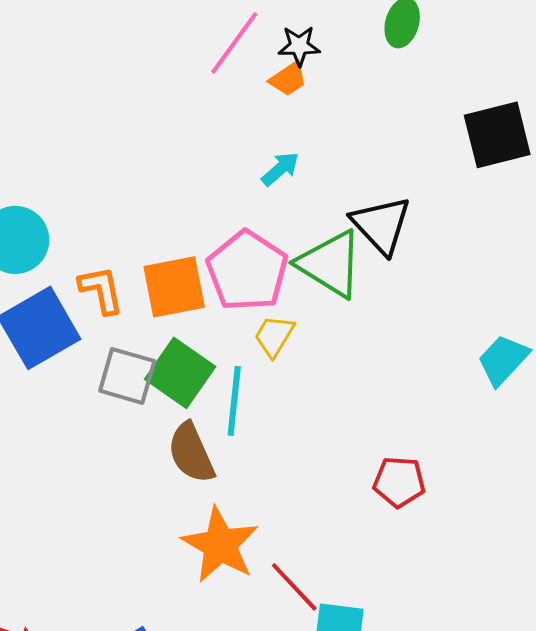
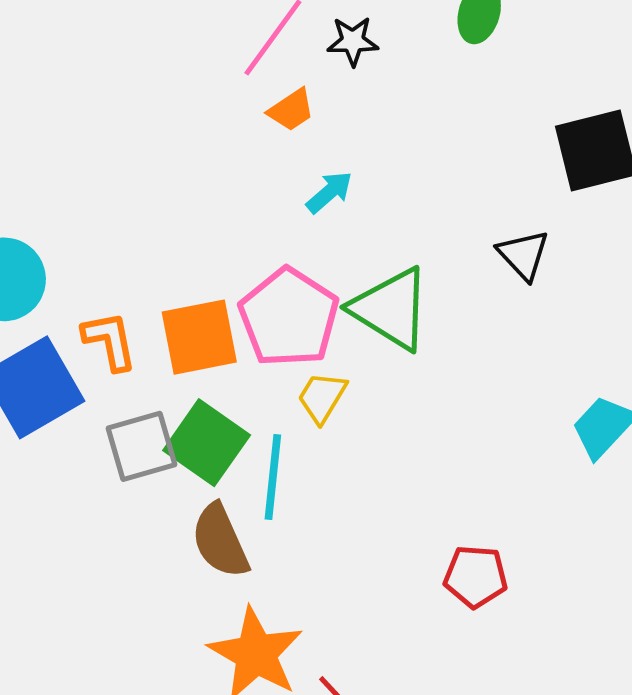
orange trapezoid: (288, 79) -> (291, 110), moved
black triangle: (381, 225) -> (523, 255), moved, size x0.7
gray square: (127, 376) -> (142, 446), turned -32

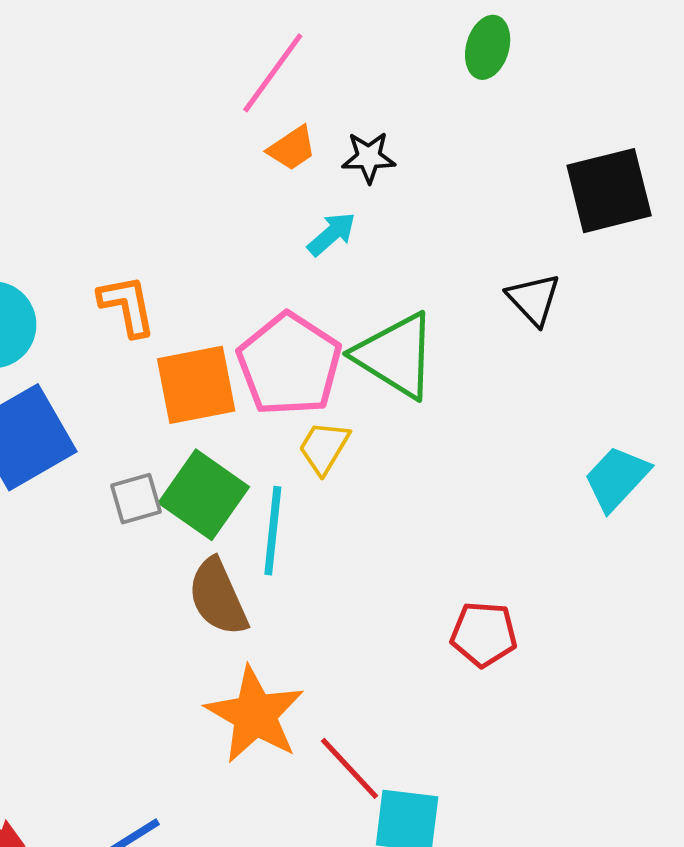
black star: (353, 41) -> (369, 157), moved
orange L-shape: (110, 341) -> (127, 306), moved
gray square: (142, 446) -> (136, 499), size x0.7

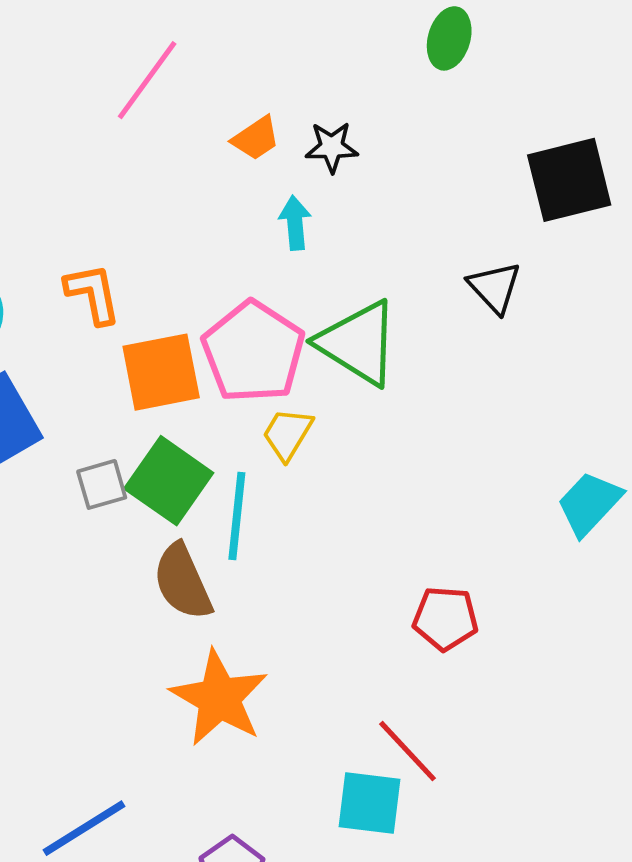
pink line: (273, 73) -> (147, 80), moved
cyan arrow: (332, 234) -> (295, 223), turned -54
cyan trapezoid: (617, 478) -> (589, 503), moved
red line: (349, 768) -> (407, 751), moved

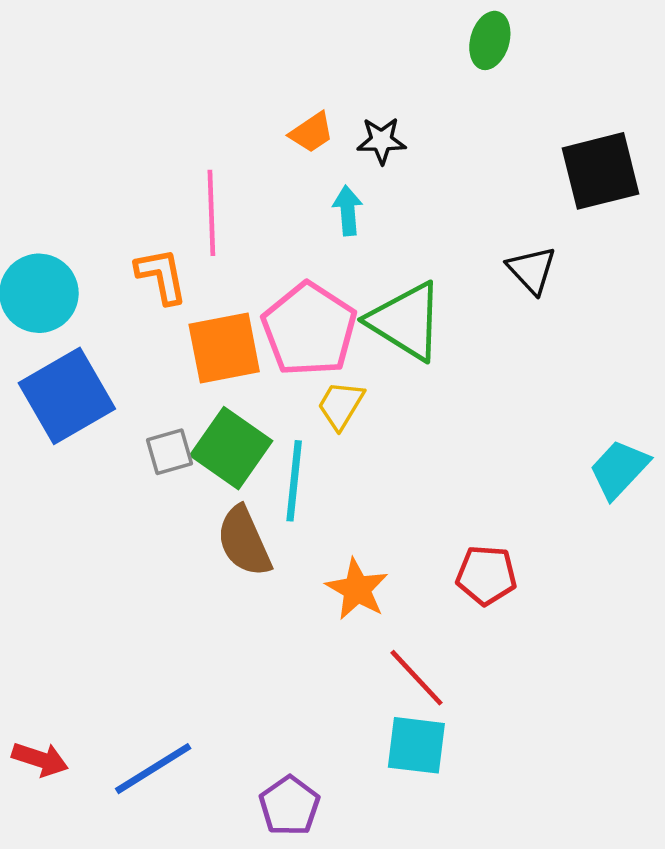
pink line: (147, 80) -> (211, 213), moved, turned -38
orange star: (219, 698) -> (357, 589), moved, size x0.7
red line: (407, 751) -> (416, 678), moved

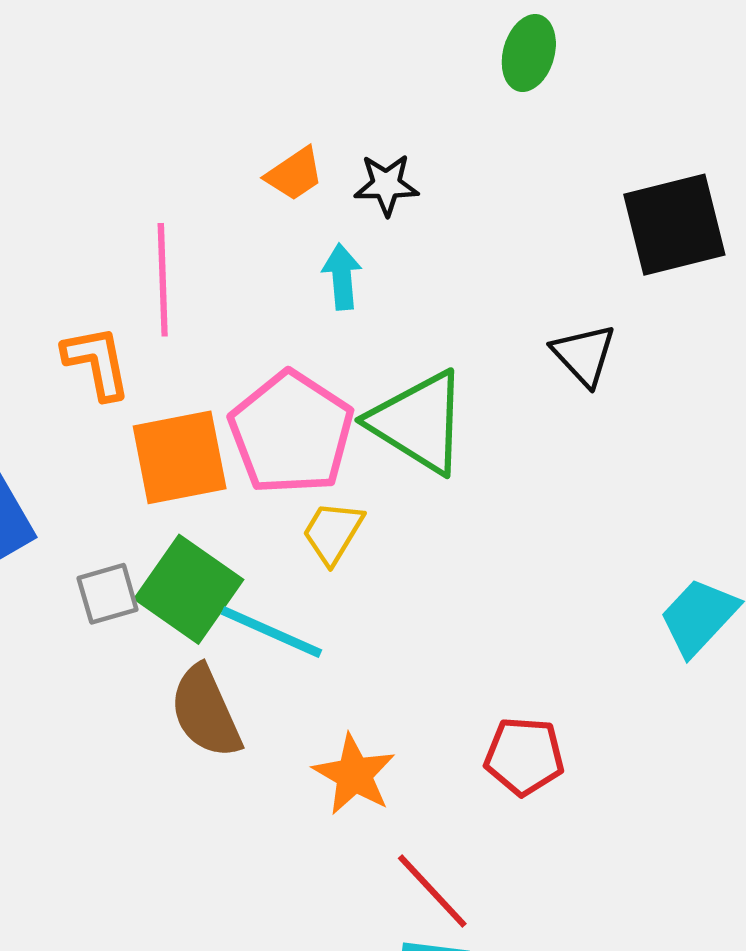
cyan line: (294, 481) -> (271, 632), turned -72

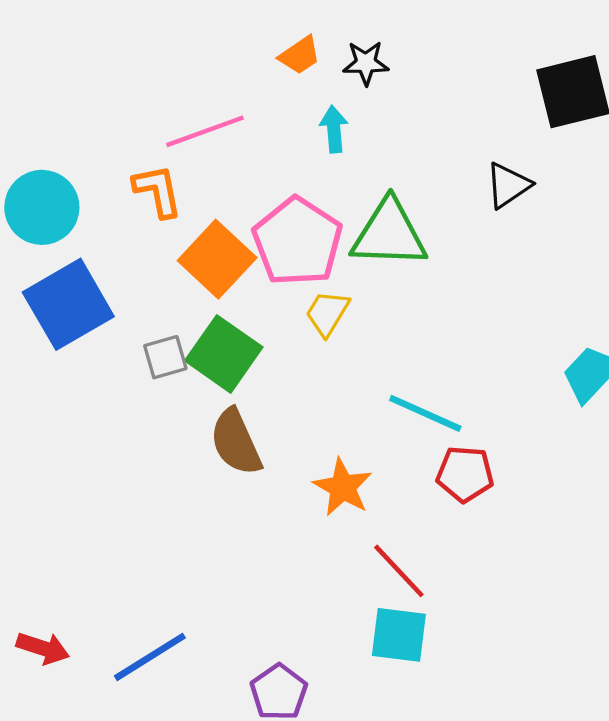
pink line: (163, 280) -> (205, 131), turned 72
black triangle: (584, 355) -> (508, 185), turned 39
green triangle: (419, 422) -> (389, 234), turned -30
orange square: (180, 457) -> (217, 259), turned -36
cyan line: (271, 632) -> (425, 413), moved

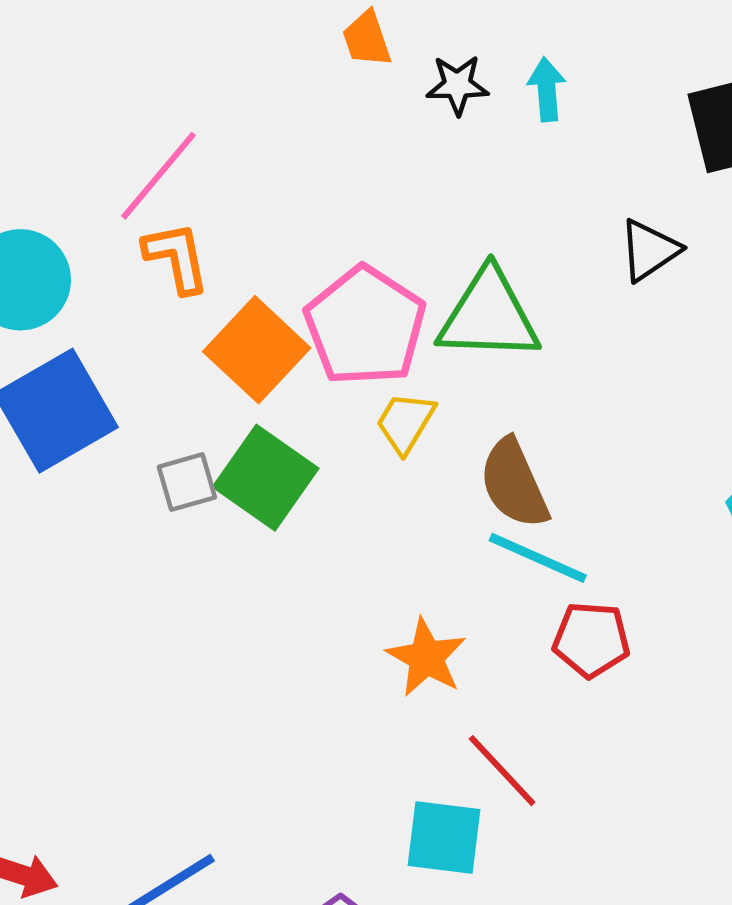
orange trapezoid: (300, 55) -> (367, 39), moved, turned 105
cyan arrow: (334, 129) -> (547, 89), moved
pink line: (205, 131) -> (159, 176), moved, turned -30
brown semicircle: (236, 442) -> (514, 484), moved
cyan square: (399, 635) -> (444, 837), moved

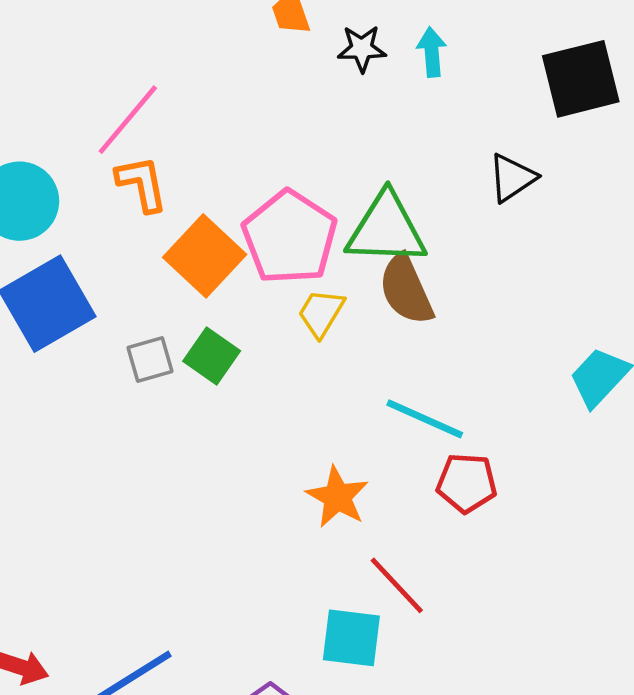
green square: (266, 478) -> (212, 356), size x0.7
brown semicircle: (514, 484) -> (406, 290), moved

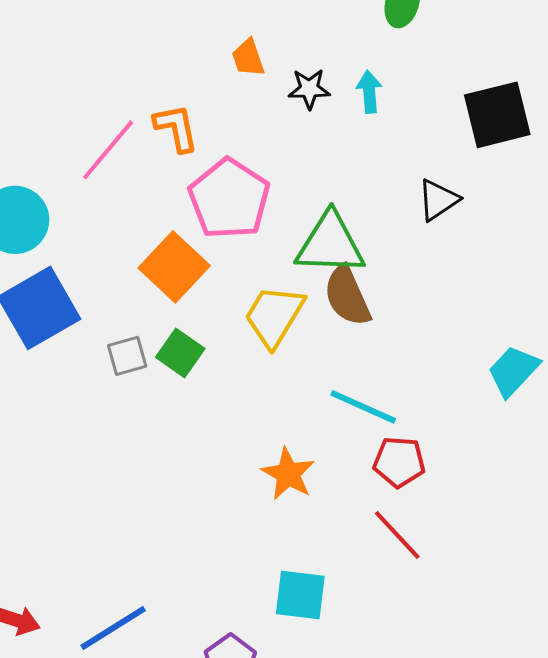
orange L-shape: (142, 184) -> (176, 128), moved
pink pentagon: (290, 237) -> (229, 199), moved
yellow trapezoid: (321, 313) -> (274, 316), size x1.5
red line: (397, 585) -> (397, 535), moved

